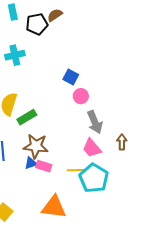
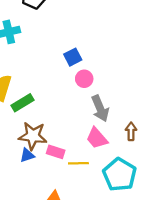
blue square: (71, 77) -> (73, 57), turned 35
pink rectangle: (44, 166) -> (56, 152), moved
cyan pentagon: (94, 178) -> (120, 175), moved

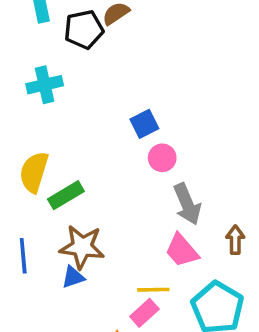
pink rectangle: (56, 152) -> (144, 313), moved, turned -60

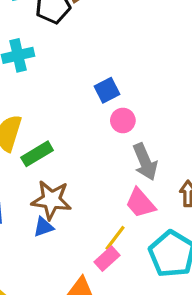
yellow line: (153, 290) -> (115, 238), turned -52

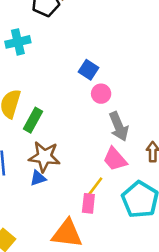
blue square: (107, 90) -> (88, 70), turned -30
green rectangle: (37, 154) -> (33, 120), turned -30
pink rectangle: (107, 259) -> (88, 203), turned -42

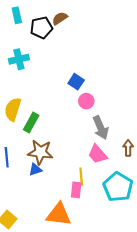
yellow line: (95, 187) -> (81, 177), turned -42

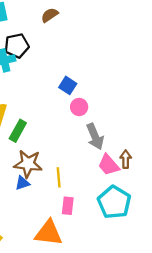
black pentagon: (41, 28) -> (17, 46), moved
pink trapezoid: (98, 154) -> (109, 165), moved
yellow line: (81, 177) -> (59, 177), moved

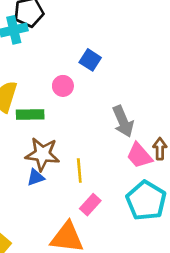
pink circle: (79, 107) -> (63, 86), moved
green rectangle: (18, 131) -> (30, 115), turned 60
pink rectangle: (68, 206) -> (90, 205), turned 36

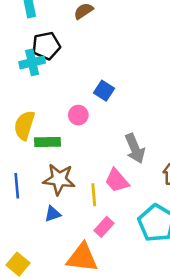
pink trapezoid: (139, 156) -> (117, 181), moved
blue triangle: (36, 177) -> (53, 214), moved

